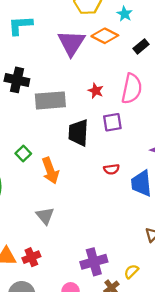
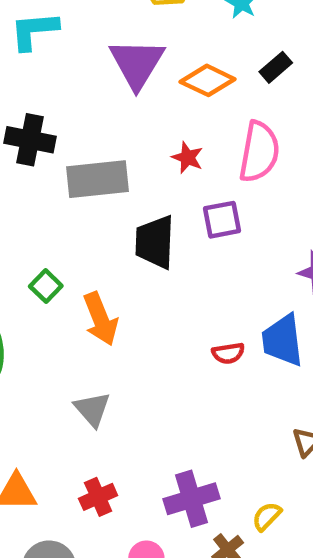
orange diamond: (105, 36) -> (208, 80), moved
red semicircle: (111, 169) -> (228, 353), moved
red cross: (31, 257) -> (98, 497), moved

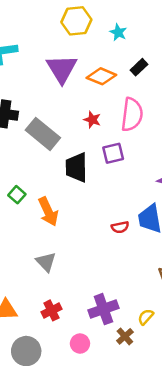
gray rectangle: (98, 179) -> (43, 134), turned 48

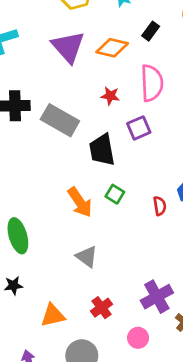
green square: (17, 195) -> (115, 194), moved
red semicircle: (120, 227) -> (160, 206), turned -78

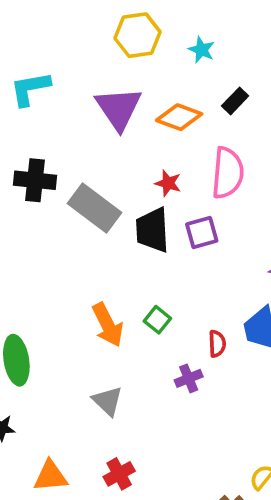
black trapezoid: (102, 150) -> (152, 230), moved
purple cross: (157, 297) -> (189, 378), moved, size x0.6

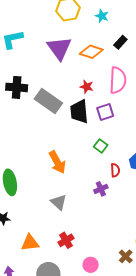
green square: (157, 320) -> (101, 146), moved

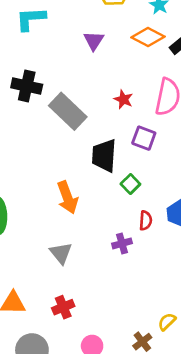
purple triangle: (59, 48) -> (94, 41), size x0.6
orange diamond: (91, 52) -> (148, 37), moved
black trapezoid: (79, 112) -> (104, 156), moved
purple square: (105, 112) -> (144, 138), turned 30

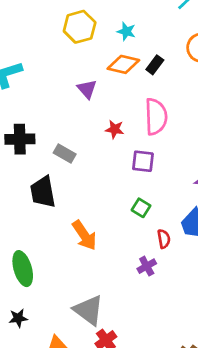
purple triangle: (94, 41) -> (87, 89), moved
gray rectangle: (68, 111) -> (65, 153), size x0.6
black trapezoid: (104, 156) -> (43, 192), moved
gray triangle: (61, 253) -> (89, 310), moved, size x1.4

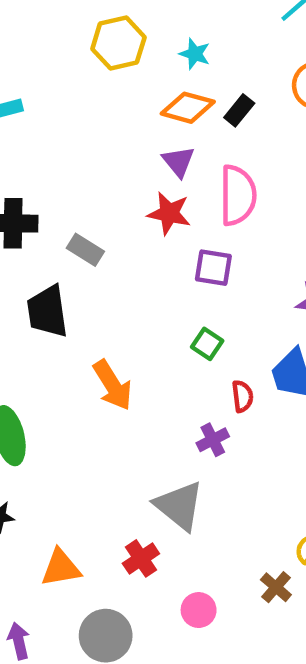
purple triangle: (87, 89) -> (178, 162), moved
red star: (115, 129) -> (169, 213), size x1.4
gray triangle: (89, 310) -> (179, 506), moved

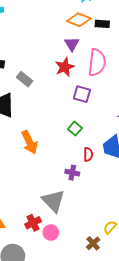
black rectangle: (239, 110) -> (102, 24), turned 48
red star: (169, 213) -> (65, 67), turned 30
purple cross: (213, 440) -> (72, 173), turned 32
pink circle: (199, 610) -> (51, 233), moved

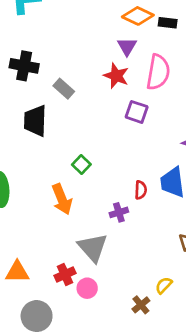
red star: (65, 67) -> (116, 76), turned -30
green square: (75, 129) -> (81, 164), moved
orange arrow: (30, 142) -> (62, 199), moved
purple cross: (72, 173) -> (119, 212), turned -32

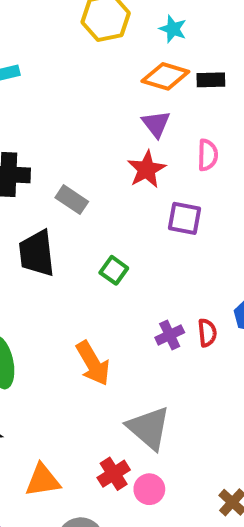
pink semicircle: (158, 72) -> (208, 155), size x0.6
red star: (116, 76) -> (147, 169), turned 30
green square: (81, 164) -> (114, 270), moved
purple cross: (119, 212) -> (170, 335), moved

